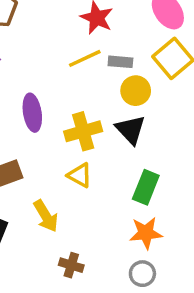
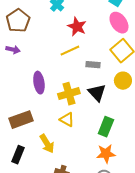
gray rectangle: (120, 62) -> (93, 65), moved
yellow circle: (136, 91) -> (123, 81), moved

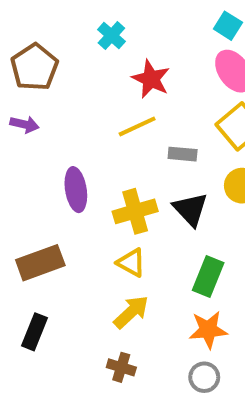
yellow arrow: (47, 144) -> (131, 312), moved, turned -102

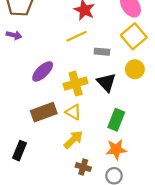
purple ellipse: (76, 190) -> (43, 71), turned 55
brown rectangle: (40, 263) -> (44, 112), moved
brown cross: (121, 367) -> (83, 167), moved

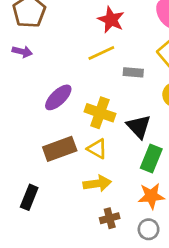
black triangle: (106, 82) -> (139, 127), moved
yellow cross: (76, 84) -> (100, 113), turned 35
yellow arrow: (73, 140) -> (97, 183), turned 35
brown cross: (83, 167) -> (110, 218), turned -32

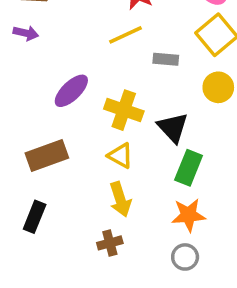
brown rectangle: (60, 149) -> (47, 156), moved
yellow arrow: (97, 183) -> (120, 199), turned 80
brown cross: (110, 218) -> (110, 243), moved

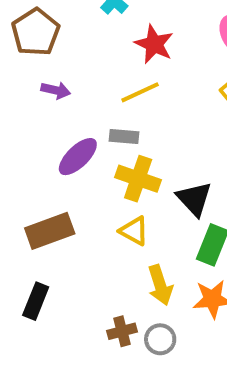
purple arrow: (26, 33) -> (56, 90), moved
gray rectangle: (166, 59) -> (124, 136), moved
yellow arrow: (120, 199) -> (160, 285), moved
gray circle: (185, 257) -> (160, 339), moved

